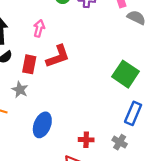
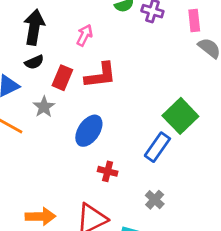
blue rectangle: (133, 113) -> (157, 147), moved
blue ellipse: (42, 125) -> (89, 131), moved
red cross: (86, 140) -> (108, 171), moved

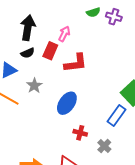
red rectangle: (62, 78) -> (50, 51), moved
gray cross: (155, 200) -> (104, 146), moved

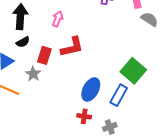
red rectangle: (50, 51) -> (44, 55), moved
blue ellipse: (67, 103) -> (91, 89), moved
gray cross: (104, 146) -> (110, 127), turned 32

